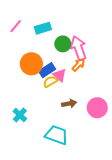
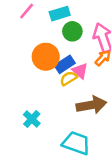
green circle: (63, 44) -> (72, 31), moved
brown arrow: (69, 104) -> (91, 105), size x1.6

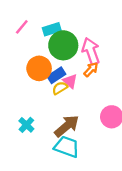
green circle: (72, 31) -> (63, 45), size x1.6
brown arrow: (91, 105) -> (67, 126), moved, turned -30

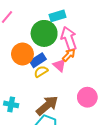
cyan rectangle: (52, 29) -> (57, 16), moved
pink triangle: (70, 81) -> (60, 65), moved
cyan cross: (26, 125) -> (11, 104), turned -32

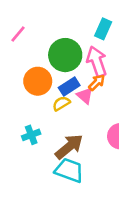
cyan rectangle: (57, 16) -> (103, 29), moved, turned -49
blue rectangle: (38, 60) -> (69, 86), moved
cyan cross: (11, 104) -> (31, 135), moved, turned -32

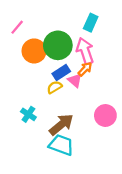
orange circle: (38, 81) -> (34, 51), moved
cyan cross: (31, 135) -> (28, 114), turned -35

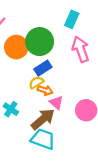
pink arrow: (85, 51) -> (81, 49), moved
orange arrow: (85, 69) -> (45, 90), moved, turned 64
pink triangle: (75, 80) -> (56, 102), moved

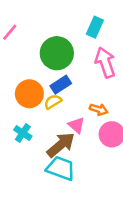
orange circle: (16, 47) -> (29, 94), moved
orange arrow: (45, 90) -> (99, 109), moved

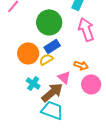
cyan cross: (23, 133) -> (33, 83), moved

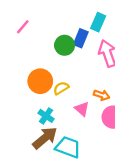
green circle: (49, 22) -> (65, 45), size x0.7
blue rectangle: (52, 46) -> (81, 38), moved, turned -35
brown arrow: (52, 92) -> (45, 138), moved

